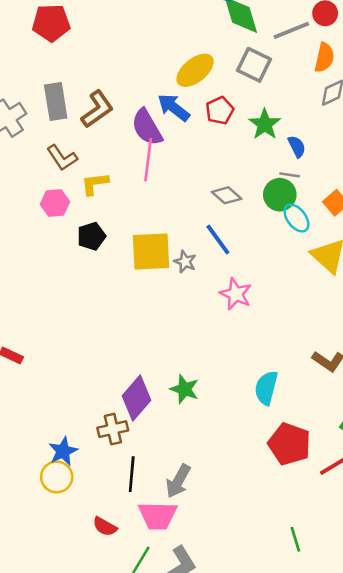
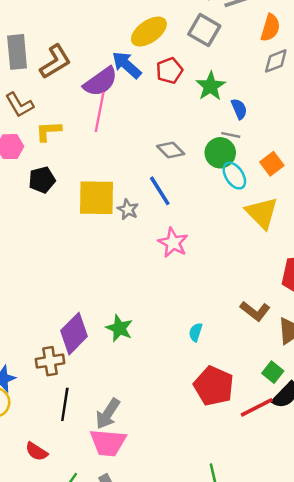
purple semicircle: (147, 127) -> (100, 82), turned -99
cyan semicircle: (266, 388) -> (196, 332), size x0.6
pink trapezoid: (158, 516) -> (108, 443), moved

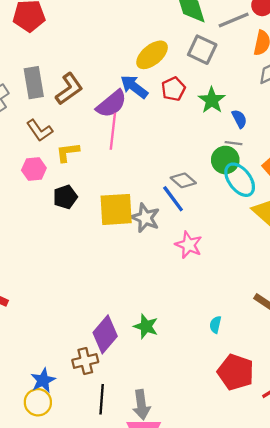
gray diamond: (171, 150) -> (183, 180), moved
cyan ellipse: (234, 176) -> (240, 180), size x1.4
gray star: (128, 209) -> (145, 218), size x1.5
gray arrow: (108, 414) -> (141, 405), turned -36

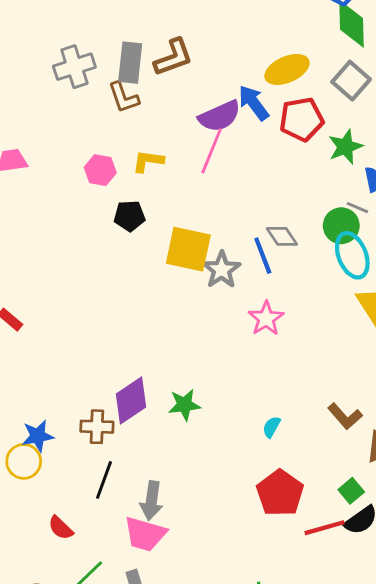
brown L-shape: (69, 89) -> (173, 57), moved
red pentagon: (173, 89) -> (302, 119), size x1.4
brown L-shape: (40, 130) -> (124, 97), moved
green star: (146, 326) -> (184, 405), turned 30

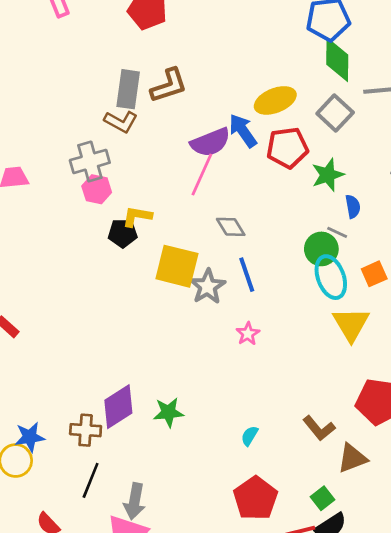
gray cross: (74, 67) -> (90, 161), moved
brown L-shape: (124, 97) -> (121, 122), turned -44
yellow L-shape: (148, 161) -> (137, 216), moved
gray diamond: (282, 236) -> (231, 227), moved
pink star: (266, 318) -> (248, 334), size x0.7

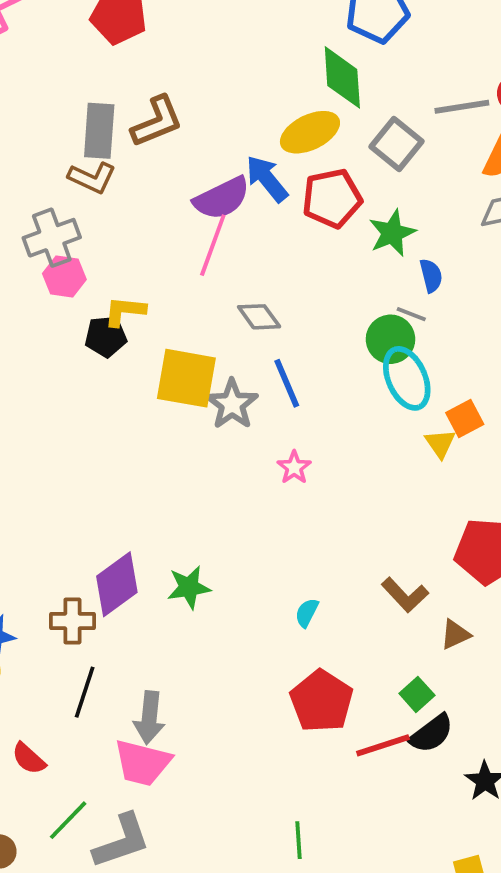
green diamond: (337, 60) -> (342, 77), moved
orange square: (374, 274) -> (465, 419), moved
yellow triangle: (351, 324) -> (440, 443), size x0.6
brown triangle: (352, 458) -> (455, 634), size x0.7

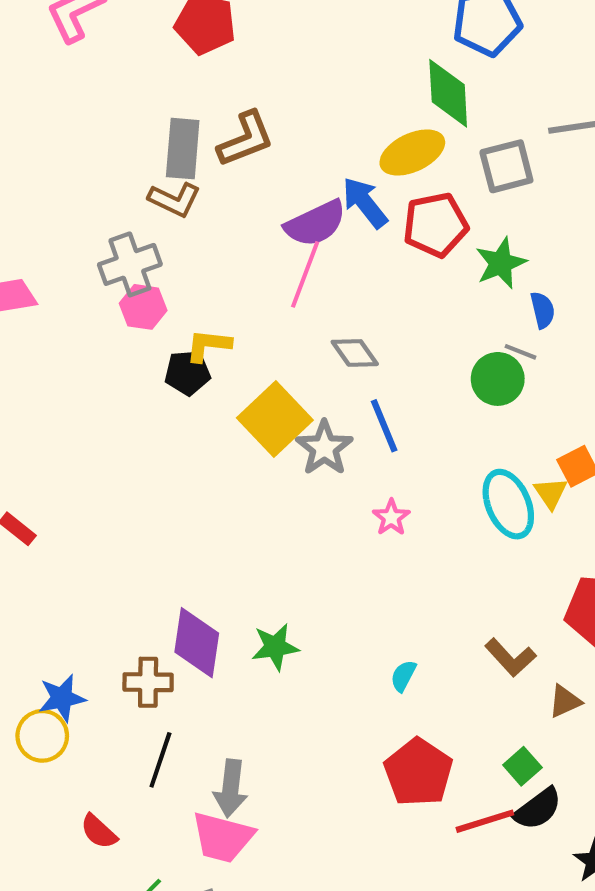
gray square: (397, 144) -> (506, 166), turned 36
yellow square: (186, 378) -> (275, 419), turned 36
cyan ellipse: (407, 378) -> (508, 504), moved
purple diamond: (117, 584) -> (197, 643), turned -46

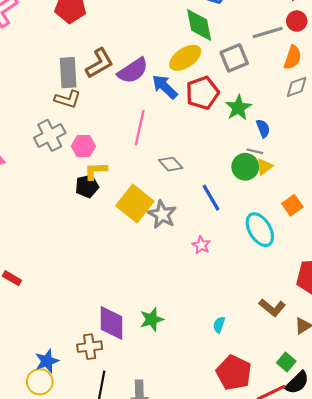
purple semicircle: (315, 223) -> (133, 71), moved
pink hexagon: (143, 307) -> (83, 146), moved
blue line: (384, 426) -> (211, 198), moved
yellow triangle: (551, 493) -> (264, 167), moved, turned 36

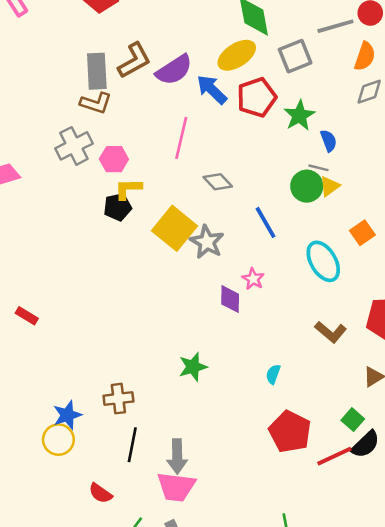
brown L-shape: (272, 308) -> (331, 332), moved
purple diamond: (112, 323) -> (230, 299), moved, size x0.7

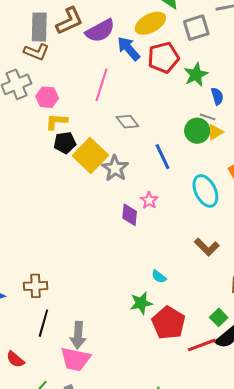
black pentagon: (118, 207) -> (65, 143), moved
green star: (193, 367) -> (141, 303), moved
cyan semicircle: (273, 374) -> (159, 277), turned -77

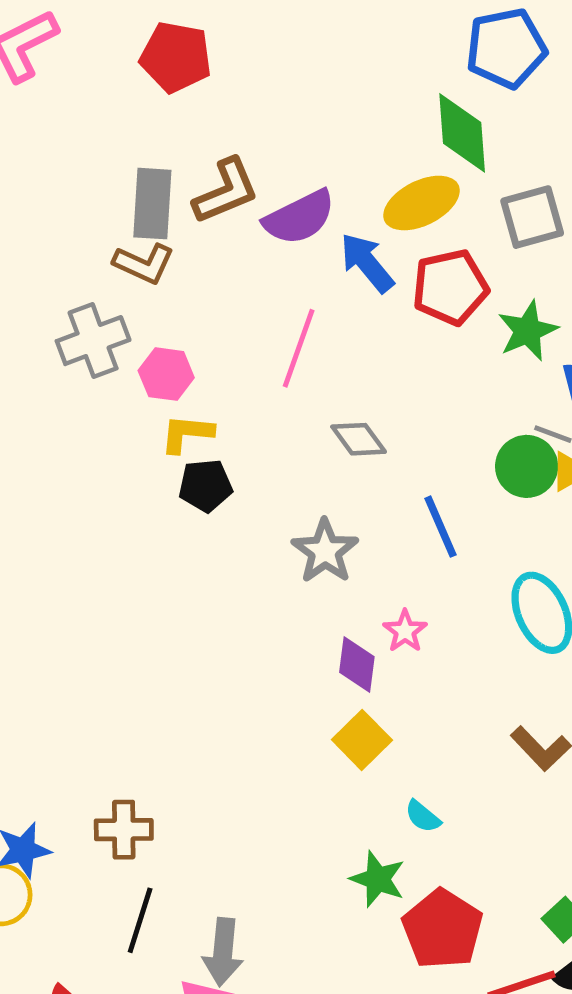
yellow square: (90, 156) -> (362, 740), moved, size x0.7
green star: (141, 303) -> (378, 879), turned 30

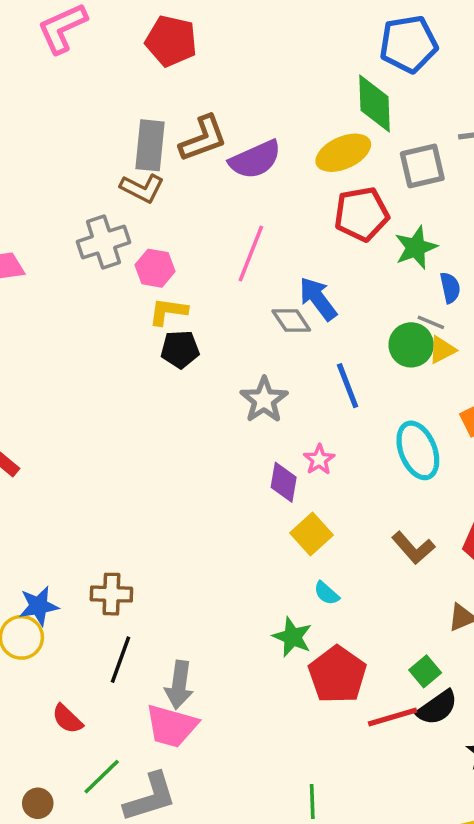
blue arrow: (367, 263) -> (318, 299), moved
yellow square: (362, 740) -> (312, 534), moved

